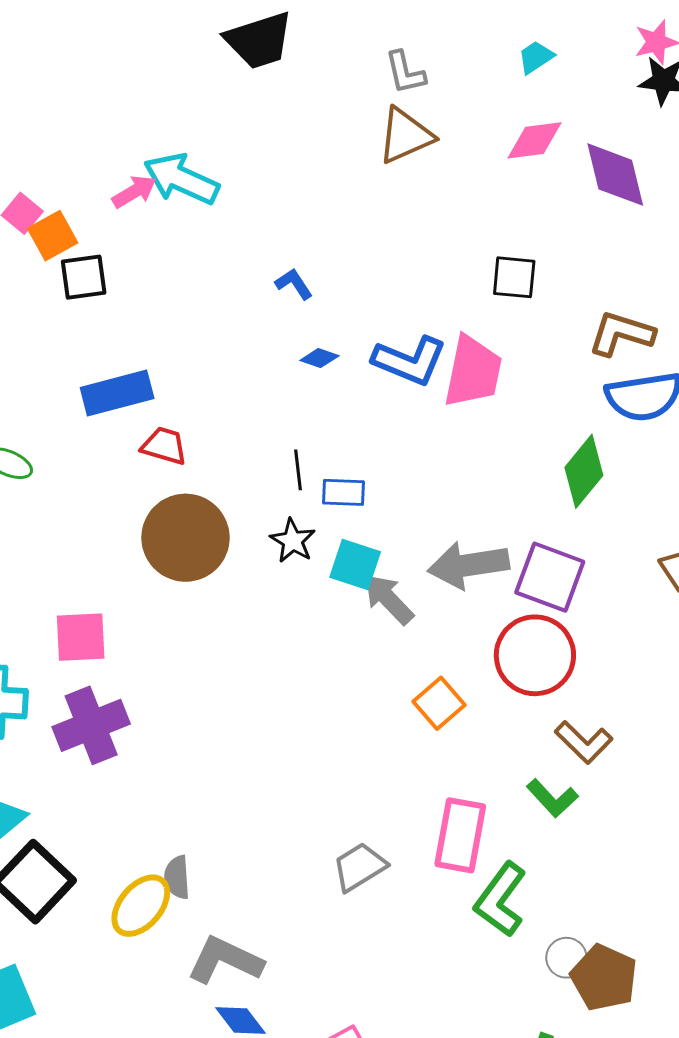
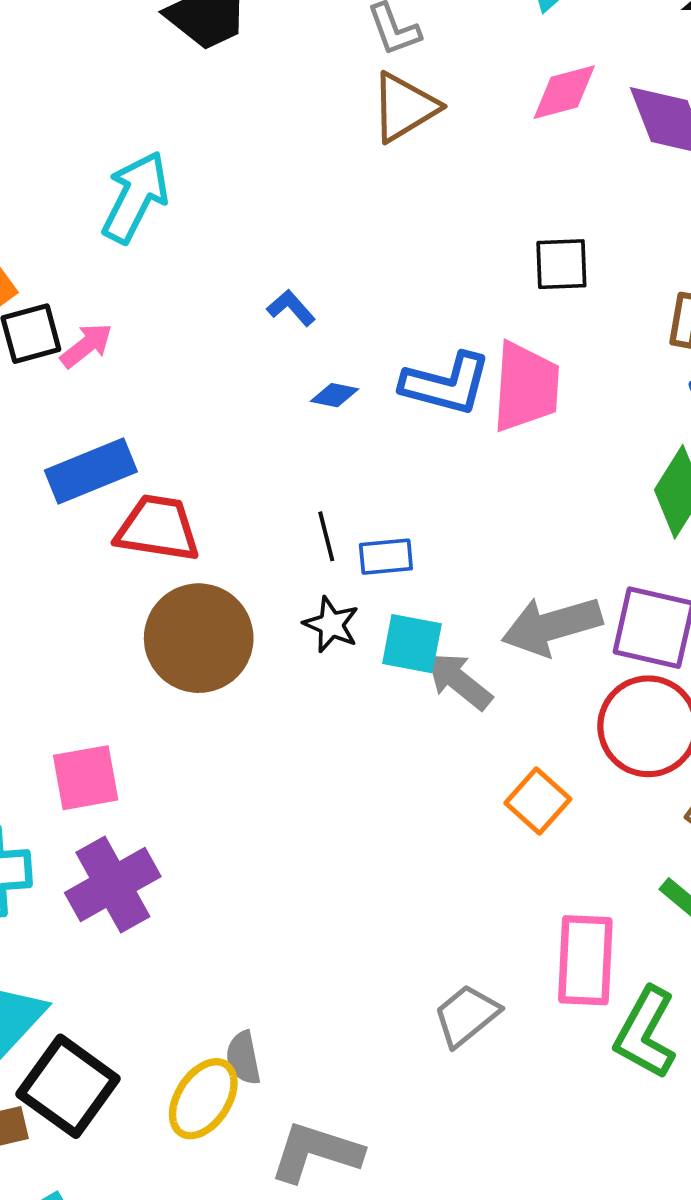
cyan arrow: (181, 179) -> (135, 197), turned 100
pink arrow: (134, 192) -> (86, 345), moved
red trapezoid: (164, 446) -> (158, 528), size x1.5

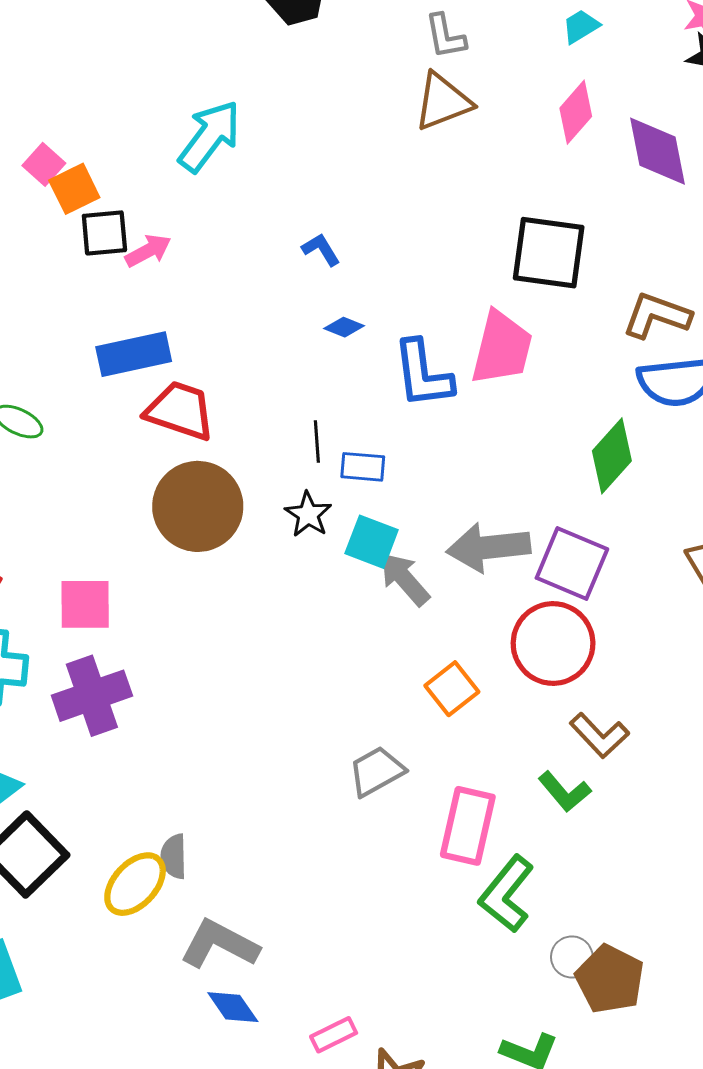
pink diamond: (564, 92) -> (576, 112), turned -44
black square: (561, 264) -> (549, 253), size x1.6
blue L-shape: (446, 384) -> (423, 374), moved, turned 58
gray trapezoid: (466, 1015) -> (376, 771), moved

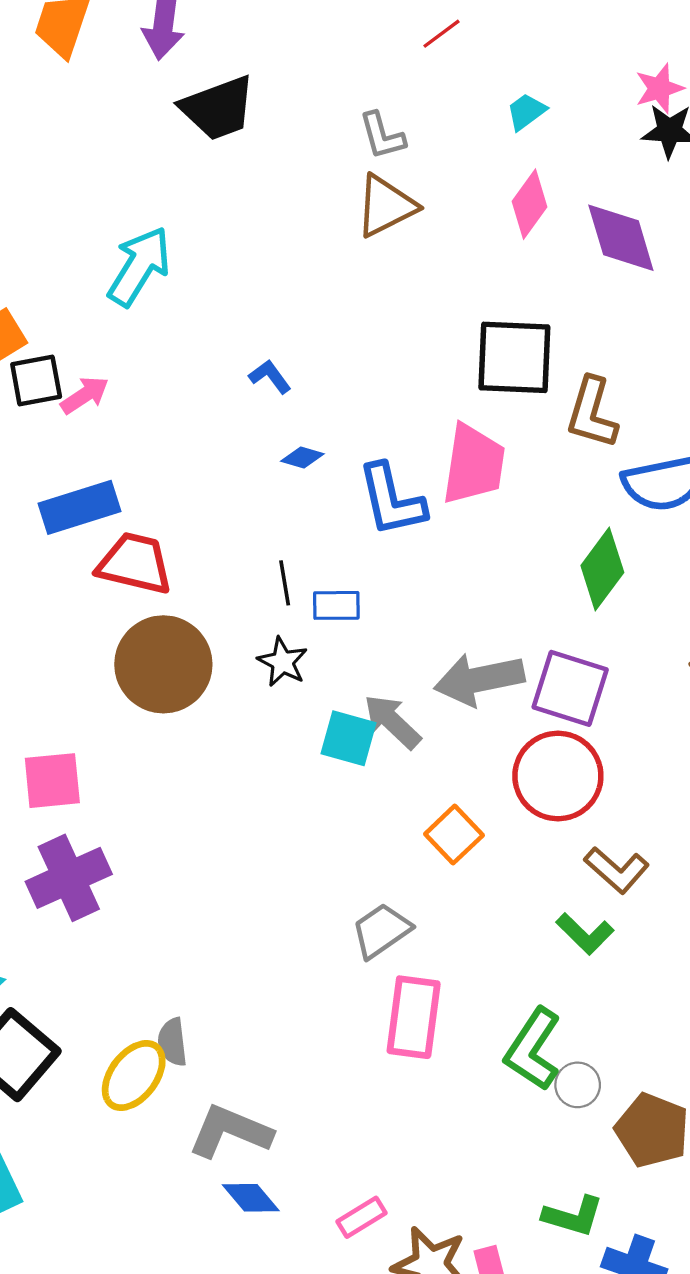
brown L-shape: (657, 315) -> (592, 413), moved, turned -88
cyan square: (372, 542) -> (348, 738), moved
pink rectangle: (468, 826) -> (414, 1017), moved
gray circle: (572, 957) -> (578, 1085), moved

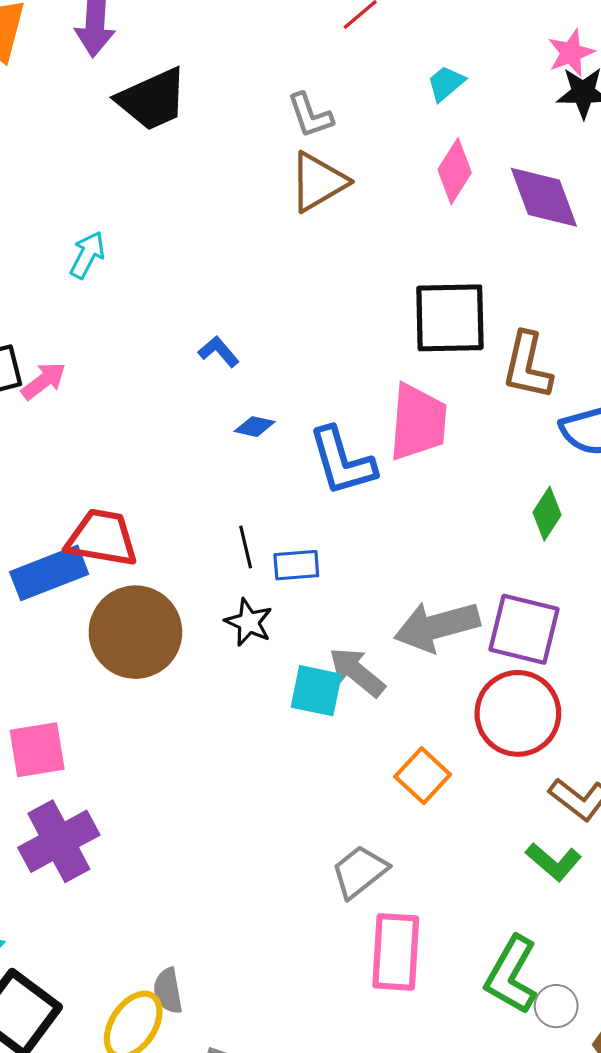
cyan arrow: (139, 266) -> (87, 255), size x0.6
blue rectangle: (80, 507) -> (49, 573), moved
green diamond: (602, 569) -> (547, 514), size x0.7

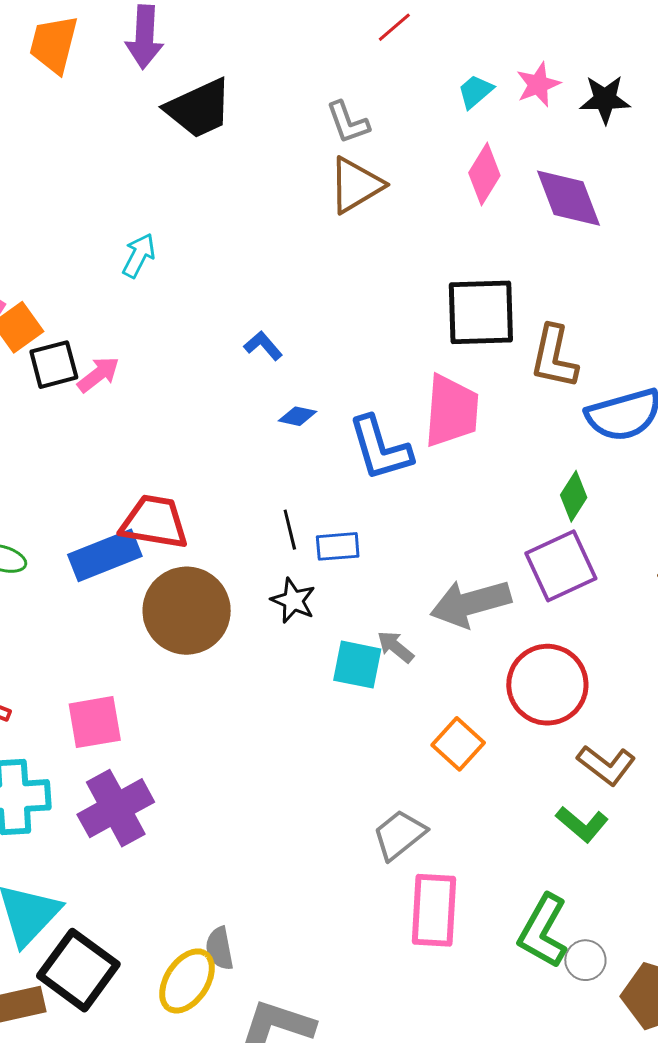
pink star: (571, 53) -> (538, 84), moved
purple square: (524, 629) -> (561, 566), moved, turned -38
gray arrow: (357, 672) -> (395, 647), size x0.7

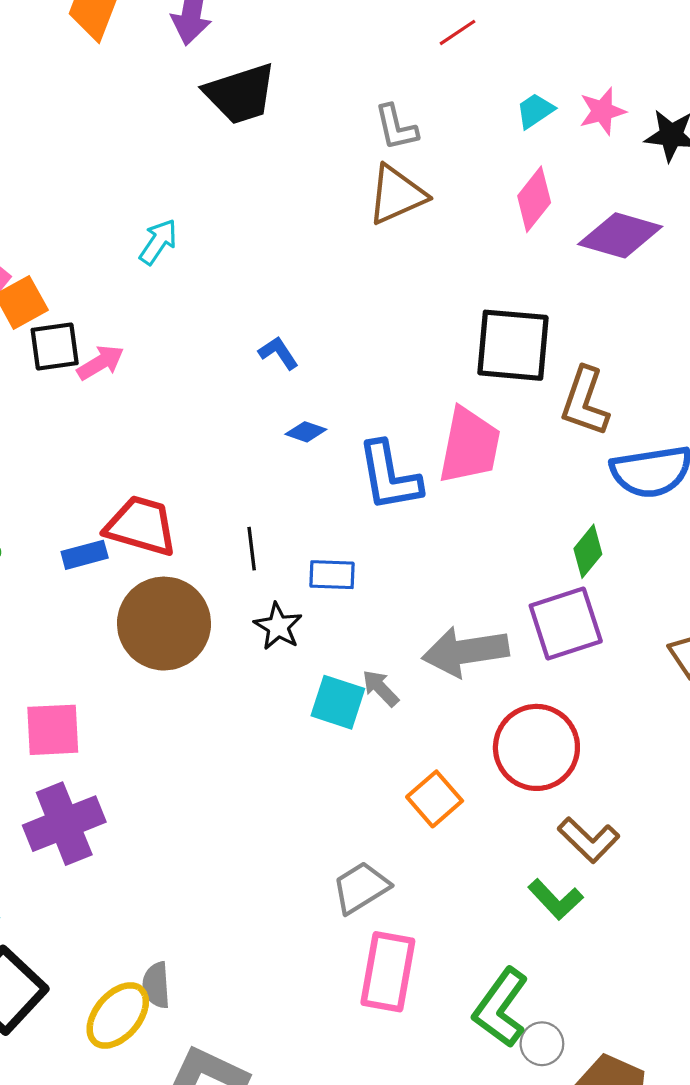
purple diamond: (569, 198) -> (620, 235), turned -60
black line: (290, 530) -> (252, 549), moved
blue rectangle: (105, 555) -> (85, 555), size x0.6

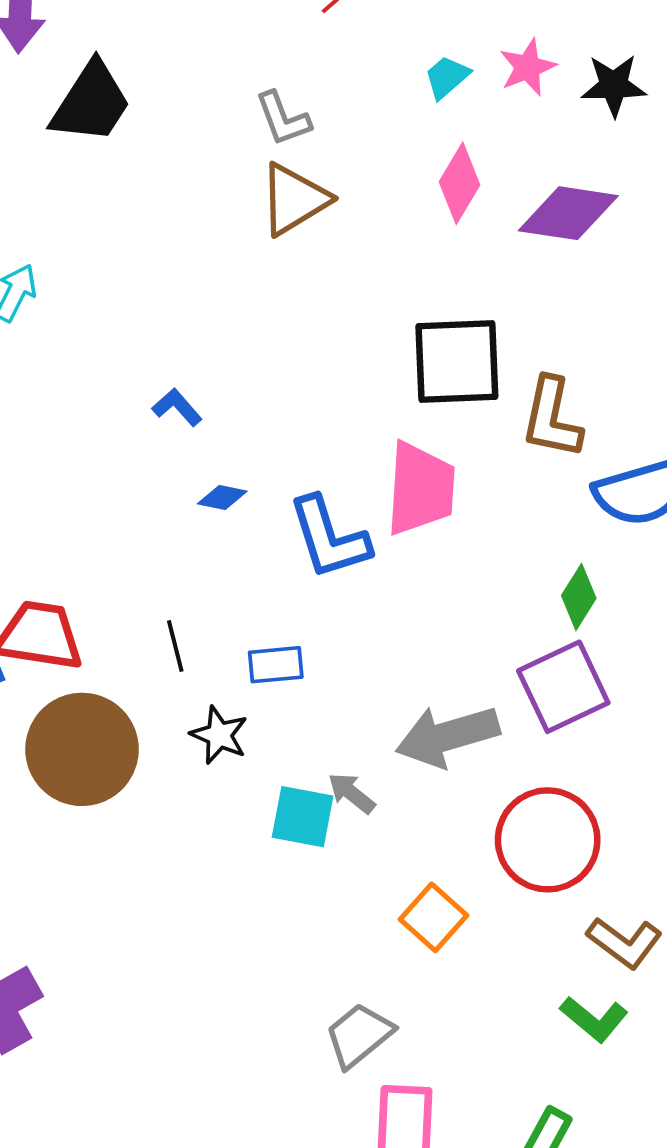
black trapezoid: (240, 94) -> (91, 103), turned -32

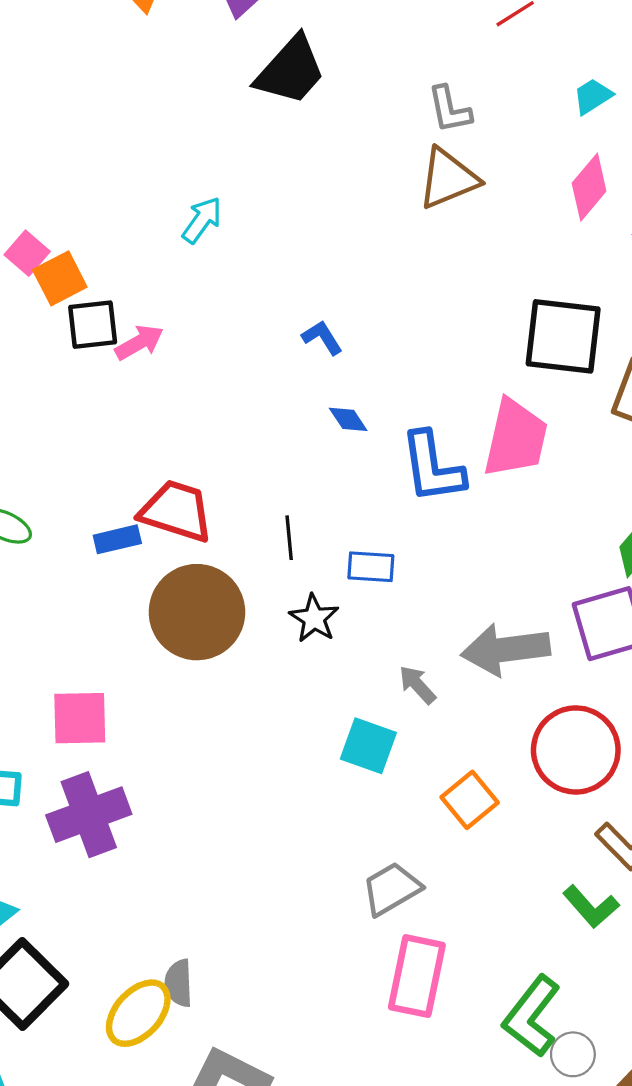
blue diamond: (222, 498) -> (348, 419), turned 36
cyan square: (303, 817) -> (368, 746), moved

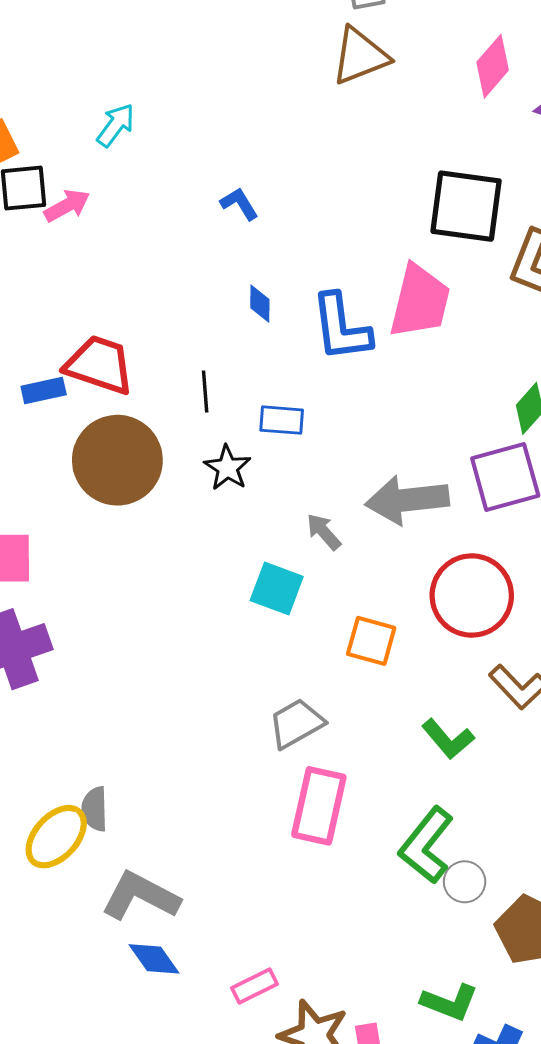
cyan arrow: (202, 220) -> (116, 125), moved
blue diamond: (348, 419) -> (260, 304), moved, turned 33
orange square: (470, 800) -> (371, 641), turned -36
green L-shape: (591, 907) -> (448, 739), moved

